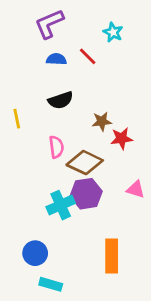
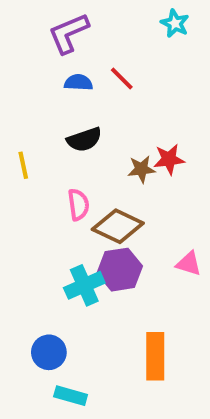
cyan star: (113, 32) -> (175, 23), moved
red star: (122, 138) -> (169, 159), moved

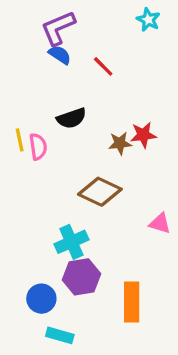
blue semicircle: (78, 82) -> (60, 55), moved, turned 30
pink semicircle: (78, 205) -> (38, 147), moved
purple hexagon: (120, 270) -> (81, 277), moved

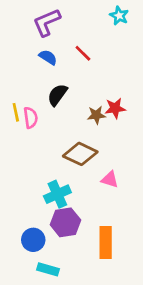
blue semicircle: (60, 55) -> (48, 57), moved
black semicircle: (71, 118) -> (57, 95), turned 145
pink triangle: (160, 223) -> (110, 179), moved

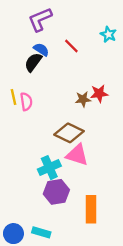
cyan star: (119, 16) -> (108, 34), moved
black semicircle: (57, 95) -> (33, 62), moved
pink triangle: (110, 179) -> (77, 155), moved, size x1.5
blue circle: (33, 240) -> (13, 234), moved

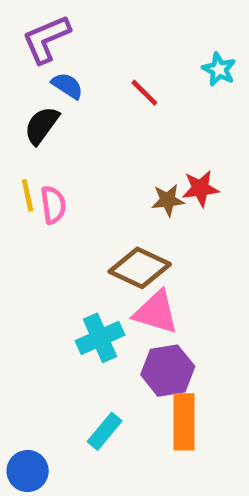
purple L-shape: (40, 19) -> (46, 39), moved
blue semicircle: (41, 49) -> (67, 86), moved
black semicircle: (33, 62) -> (42, 125), moved
purple hexagon: (56, 192) -> (168, 371), moved
cyan rectangle: (41, 232) -> (105, 431), moved, turned -66

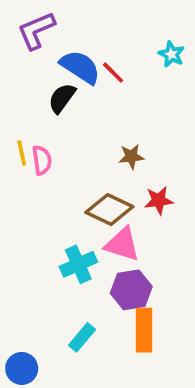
blue semicircle: (67, 86) -> (80, 67), moved, size x1.6
black semicircle: (42, 125) -> (62, 98), moved
red star: (200, 188) -> (159, 200), moved

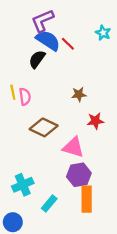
purple L-shape: (36, 31) -> (43, 21), moved
brown diamond: (109, 210) -> (44, 127), moved
cyan cross: (78, 264) -> (23, 185), moved

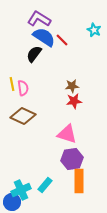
purple L-shape: (43, 21) -> (39, 19), turned 55
red star: (95, 121) -> (74, 101), moved
brown diamond: (44, 127) -> (23, 116), moved
cyan cross: (23, 185) -> (21, 190), moved

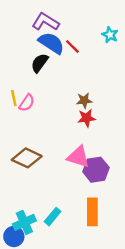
pink semicircle: (23, 88) -> (27, 103), turned 42
brown diamond: (23, 116) -> (27, 158), moved
purple hexagon: (72, 159) -> (96, 170), moved

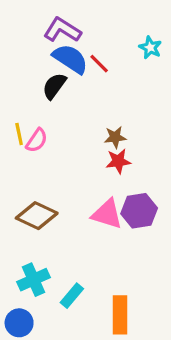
purple hexagon: (96, 170) -> (139, 211), moved
orange rectangle: (92, 212) -> (120, 315), moved
cyan cross: (24, 222) -> (33, 280), moved

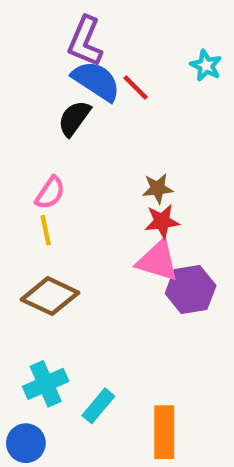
purple L-shape: (62, 30) -> (85, 41), turned -99
yellow line: (19, 134) -> (46, 230), moved
pink triangle: (107, 214) -> (158, 261), moved

